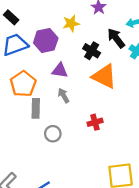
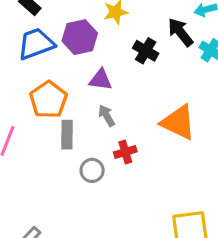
orange triangle: (104, 76) -> (178, 122), moved
red cross: (95, 122) -> (125, 152), moved

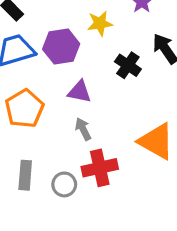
gray rectangle: (67, 135) -> (25, 175), moved
red cross: (125, 152) -> (100, 168), size x1.5

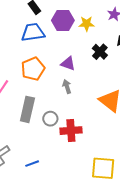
purple hexagon: (61, 46) -> (63, 20), moved
red cross: (100, 168) -> (71, 131), moved
gray rectangle: (25, 175) -> (27, 109), size x1.4

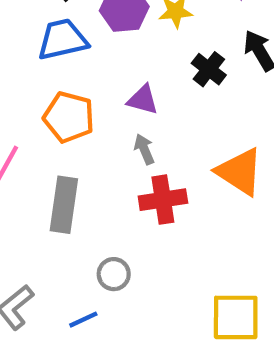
orange pentagon: (33, 69) -> (69, 117), turned -30
gray circle: (50, 119) -> (114, 274), moved
red cross: (71, 131) -> (163, 200), moved

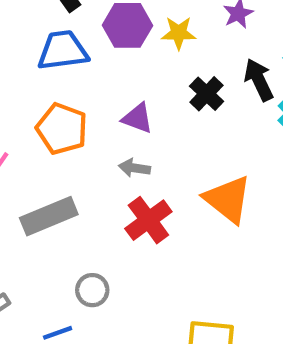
gray arrow: (144, 149) -> (134, 168), turned -64
red cross: (163, 200) -> (148, 220), turned -33
gray rectangle: (64, 205) -> (49, 216), turned 54

